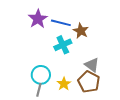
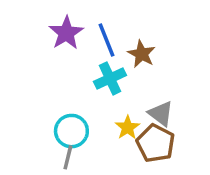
blue line: (61, 23) -> (106, 40), turned 54
yellow star: (64, 84) -> (128, 128), moved

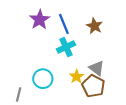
brown star: (142, 54) -> (94, 26), moved
gray line: (68, 157) -> (19, 94), moved

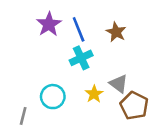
brown pentagon: (93, 86) -> (134, 106), moved

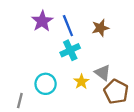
brown star: (116, 32) -> (100, 28), turned 30

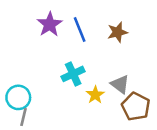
cyan cross: (70, 50) -> (73, 74), moved
cyan circle: (46, 84) -> (18, 97), moved

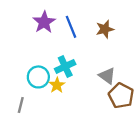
yellow star: (95, 95) -> (57, 85), moved
cyan circle: (18, 97) -> (38, 77), moved

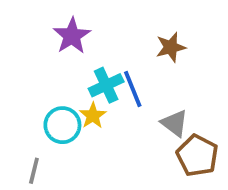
blue line: (71, 27) -> (133, 89), moved
cyan cross: (65, 66) -> (106, 85), moved
yellow star: (57, 85) -> (93, 116), moved

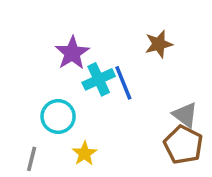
purple star: (72, 36) -> (72, 53), moved
yellow star: (93, 116) -> (85, 154), moved
gray triangle: (175, 123) -> (185, 115), moved

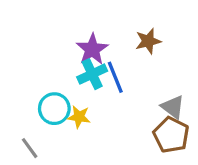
purple star: (72, 53) -> (92, 49), moved
yellow star: (85, 154) -> (79, 117), moved, turned -30
gray line: (32, 159) -> (30, 148), turned -50

